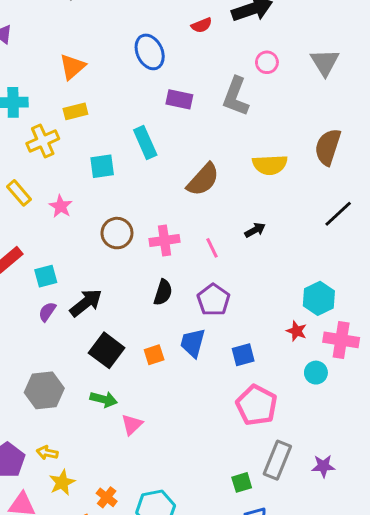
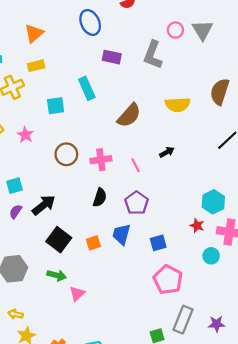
gray triangle: (325, 62) -> (202, 30), moved

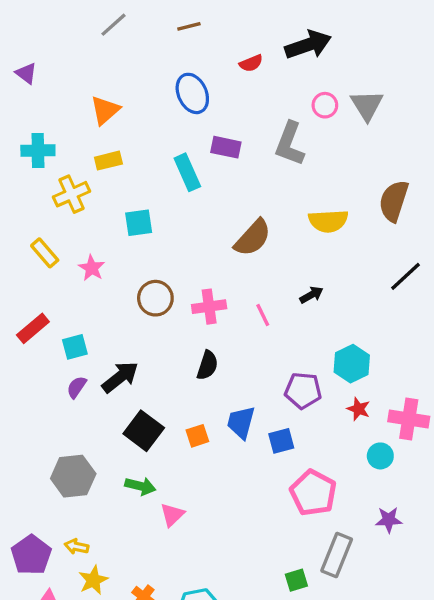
cyan rectangle: (87, 88) -> (187, 172), moved
cyan hexagon: (213, 202) -> (352, 364), moved
purple pentagon: (137, 203) -> (303, 390), moved, turned -30
blue square: (158, 243) -> (281, 441), moved
purple star: (216, 324) -> (389, 520), moved

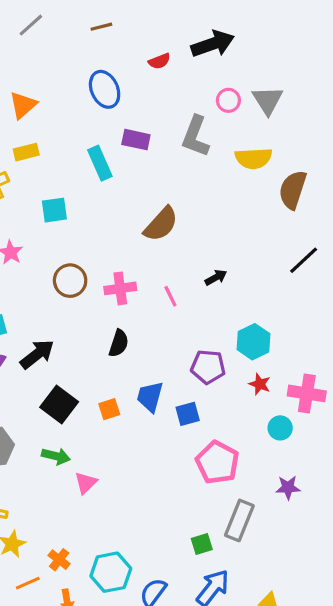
yellow semicircle: (328, 221) -> (253, 158), moved

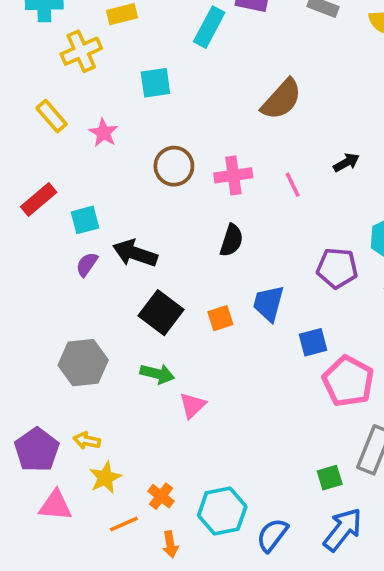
cyan rectangle: (100, 163) -> (209, 27), turned 52
black arrow: (37, 354) -> (135, 253), turned -123
blue square: (188, 414) -> (313, 342), moved

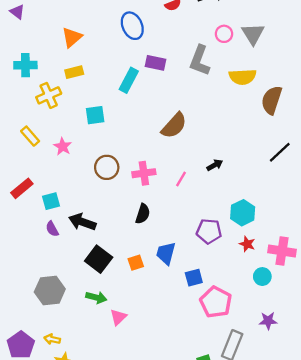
pink line: (293, 185) -> (181, 179), turned 56
purple semicircle: (87, 264) -> (52, 229), turned -63

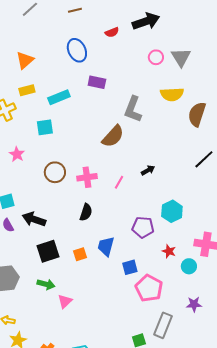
gray L-shape: (200, 61) -> (133, 109), moved
cyan rectangle: (129, 80) -> (59, 97), moved, turned 40
red star: (247, 244) -> (169, 251), moved
black square: (99, 259) -> (48, 251), turned 35

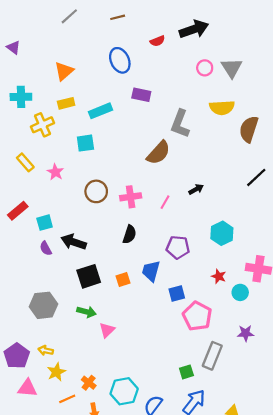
purple pentagon: (143, 227) -> (178, 247), moved

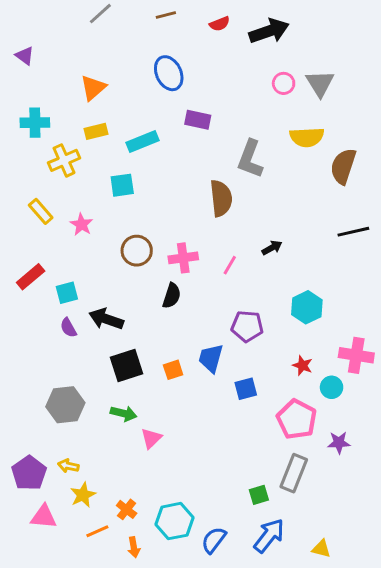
red semicircle: (157, 41) -> (220, 24), moved
brown semicircle: (159, 153) -> (221, 198), turned -48
black line: (256, 177) -> (353, 232), turned 30
black semicircle: (129, 234) -> (172, 296), moved
pink pentagon: (197, 316) -> (297, 419), moved

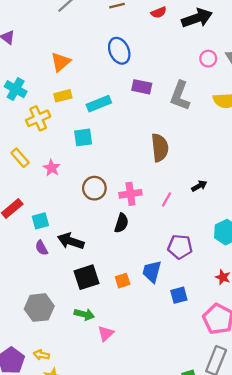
cyan cross: (35, 123) -> (16, 89), turned 30
gray L-shape: (250, 159) -> (180, 96), moved

